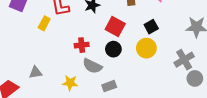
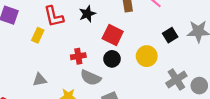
black square: (151, 27) -> (170, 35), moved
gray cross: (184, 60) -> (176, 79), moved
gray triangle: (35, 72) -> (40, 80), moved

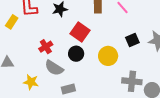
red cross: (78, 56) -> (46, 47), turned -32
gray cross: (176, 79) -> (132, 81), turned 30

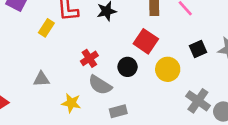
red square: (80, 32) -> (146, 41), moved
gray cross: (132, 81) -> (198, 101), turned 30

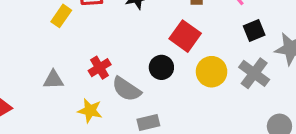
black square: (198, 49) -> (254, 30), moved
red cross: (89, 58) -> (100, 68), moved
gray cross: (198, 101) -> (254, 73), moved

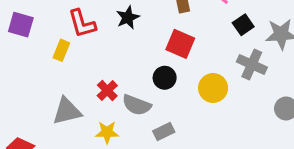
yellow circle: (212, 72) -> (213, 88), moved
gray triangle: (53, 80) -> (67, 111), size x1.5

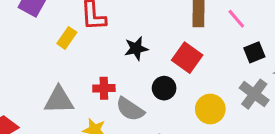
black star: (128, 18) -> (136, 48), moved
red cross: (107, 91) -> (104, 88), turned 30

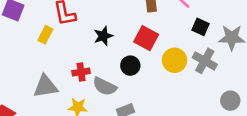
black square: (254, 52) -> (200, 27), turned -36
yellow circle: (210, 109) -> (175, 60), moved

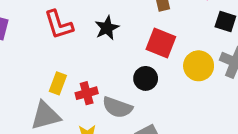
yellow rectangle: (45, 35) -> (58, 83), moved
black star: (103, 36) -> (107, 28), moved

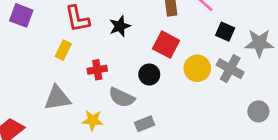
yellow rectangle: (58, 83) -> (63, 50), moved
red cross: (87, 93) -> (97, 70), moved

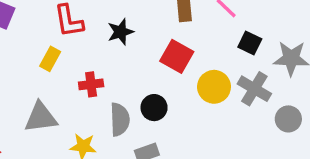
black circle: (149, 74) -> (154, 108), moved
gray semicircle: (122, 97) -> (120, 119), turned -120
gray circle: (258, 111) -> (288, 119), moved

